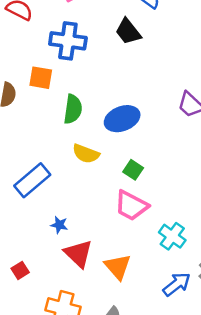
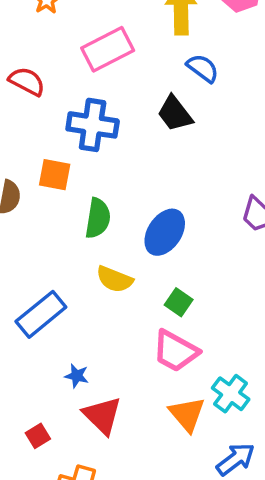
blue ellipse: (122, 119) -> (165, 232), turned -36
orange triangle: (118, 267) -> (187, 414), moved
red square: (20, 270) -> (38, 436), moved

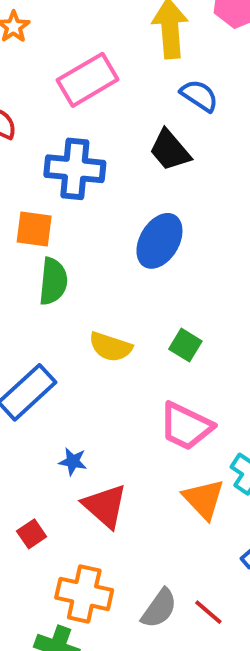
green semicircle: (98, 218) -> (53, 281), moved
blue ellipse: (165, 232) -> (159, 241), moved
green square: (179, 302) -> (185, 345), moved

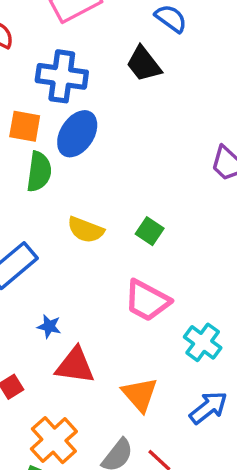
blue ellipse: (159, 241) -> (77, 134), moved
orange triangle: (204, 499) -> (140, 395), moved
red triangle: (105, 506) -> (75, 366), turned -36
orange cross: (84, 594) -> (54, 440), turned 33

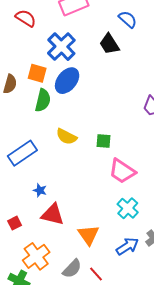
blue cross: (62, 76) -> (61, 47), turned 32
green square: (150, 231) -> (103, 141), turned -35
pink trapezoid: (147, 301) -> (122, 171), moved

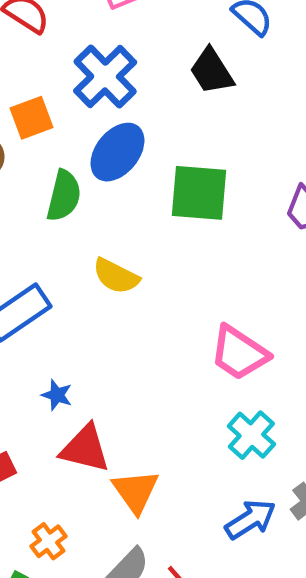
orange square: (37, 73) -> (31, 118), moved, turned -36
green square: (103, 141) -> (199, 193), moved, size x1.8
orange triangle: (88, 235) -> (136, 491), moved
orange cross: (36, 256) -> (48, 541), size x0.6

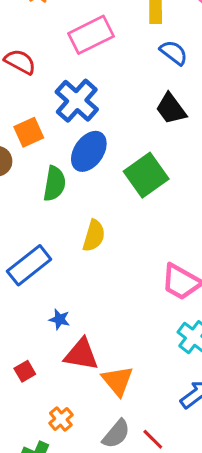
black trapezoid: (212, 71) -> (171, 109), moved
green square: (199, 193) -> (146, 175), turned -36
yellow semicircle: (116, 276) -> (94, 236), turned -96

